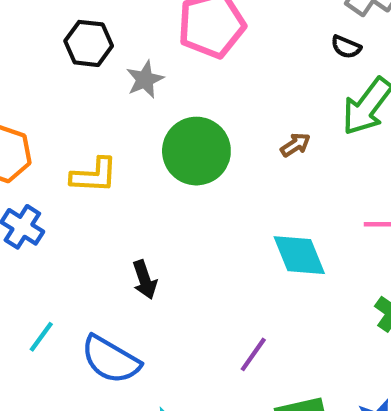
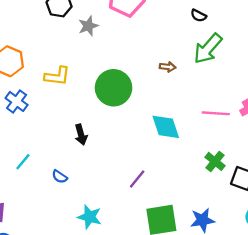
brown arrow: (295, 145) -> (168, 67), turned 35
green circle: (196, 151) -> (114, 88), moved
blue semicircle: (111, 360) -> (60, 177), size x0.5

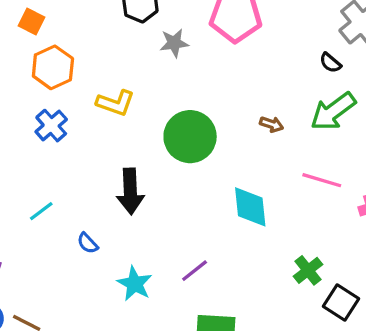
pink line: (216, 113) -> (322, 180), moved
black arrow: (81, 135) -> (130, 191), size x1.5
cyan star: (90, 217) -> (135, 284), moved

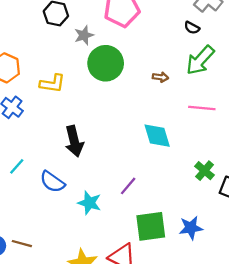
green circle: (190, 137) -> (106, 63), moved
blue semicircle: (88, 243) -> (52, 182), size x1.6

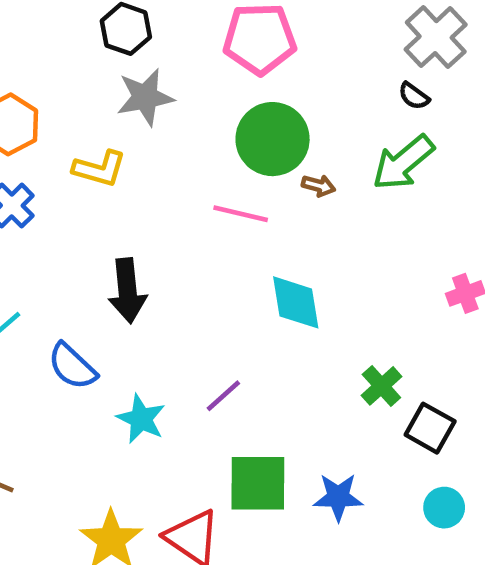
black semicircle: (192, 28) -> (414, 96), moved
gray star: (84, 35) -> (145, 97), moved, size x1.4
green circle: (106, 63) -> (273, 139), moved
pink line: (202, 108) -> (241, 214), moved

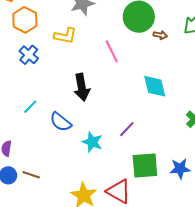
pink line: (241, 214) -> (112, 51), moved, turned 55

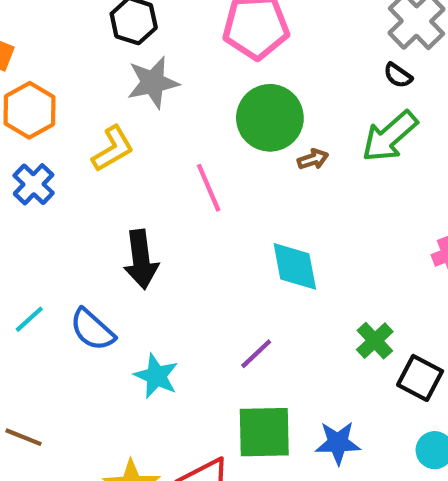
brown arrow: (160, 35) -> (313, 159), turned -32
yellow L-shape: (65, 36) -> (113, 149), turned -45
cyan line: (30, 107) -> (29, 319), moved
purple line: (127, 129) -> (256, 354), moved

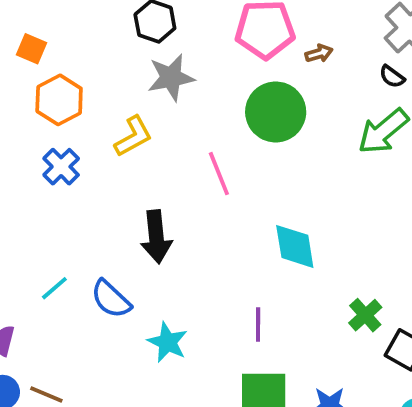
brown arrow: (313, 159) -> (319, 53), moved
purple line: (256, 354) -> (258, 324), turned -48

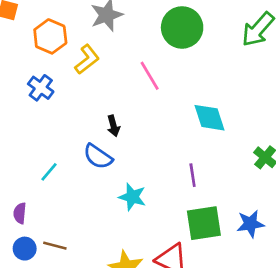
orange hexagon: (59, 100) -> (50, 36), moved
black arrow: (156, 237) -> (113, 126), size x0.6
blue semicircle: (111, 299) -> (98, 156), moved

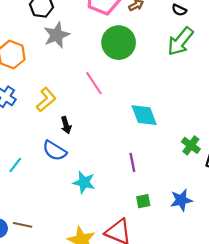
yellow L-shape: (87, 59) -> (46, 100), moved
green square: (204, 223) -> (143, 201), size x0.5

